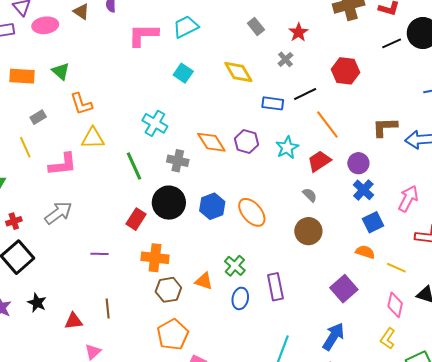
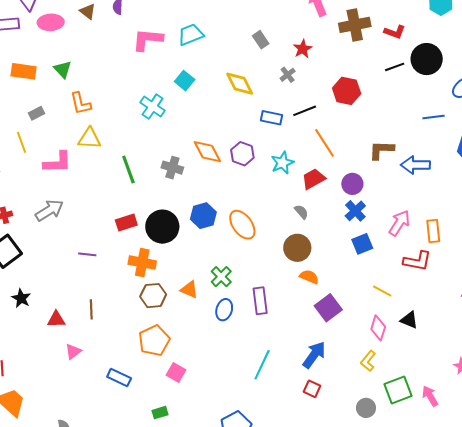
cyan cross: (155, 123) -> (153, 107), moved
black circle: (169, 203) -> (162, 227), moved
red rectangle: (136, 219) -> (126, 222), turned 35
orange semicircle: (365, 252) -> (309, 277), moved

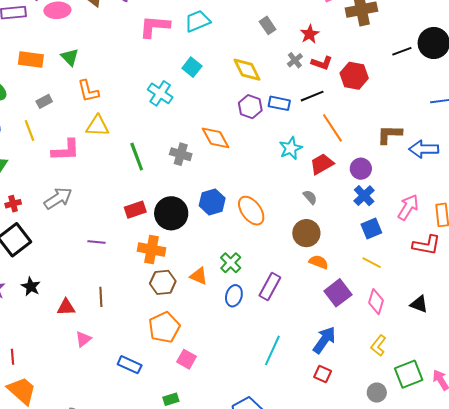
red L-shape: (395, 32) -> (322, 63), moved
purple hexagon: (242, 154) -> (250, 107), moved
yellow line: (382, 291) -> (372, 263), moved
purple rectangle: (260, 301) -> (270, 286), turned 36
pink diamond: (378, 328) -> (376, 302), moved

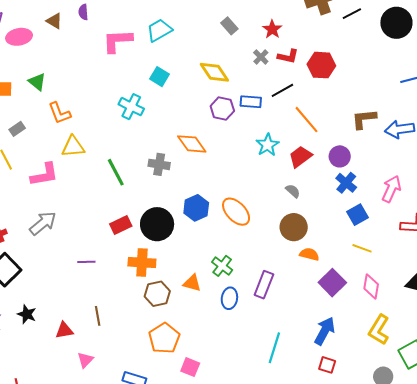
black line: (402, 51) -> (352, 14), moved
yellow L-shape: (378, 345) -> (379, 330), size x1.4

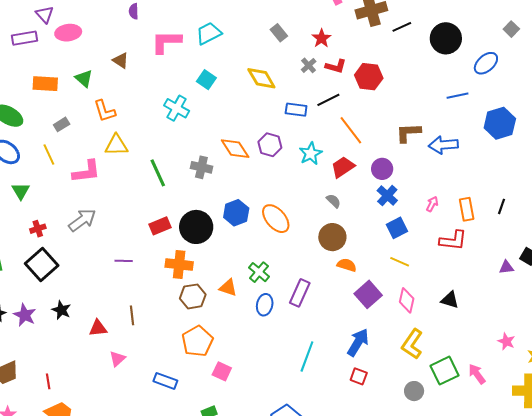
brown triangle: (54, 21) -> (121, 60), moved
purple hexagon: (222, 109) -> (270, 145), moved
pink arrow: (391, 189) -> (432, 204), size x0.6

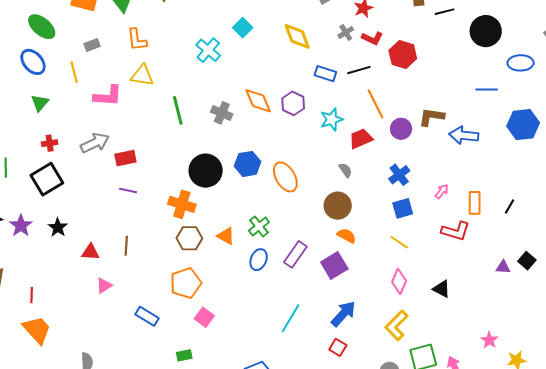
blue ellipse: (486, 63) -> (521, 63), turned 30
purple circle: (382, 169) -> (401, 129), moved
red rectangle: (160, 226) -> (125, 158), moved
purple square: (368, 294) -> (334, 266), moved

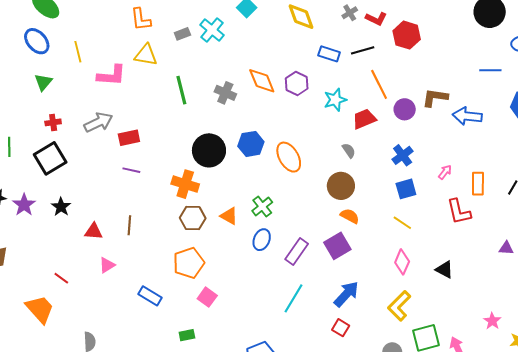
gray rectangle: (92, 45) -> (182, 34), moved
red L-shape: (456, 231) -> (459, 212), turned 60
purple rectangle: (295, 254) -> (297, 251), moved
red line: (32, 295) -> (61, 278), moved, turned -56

